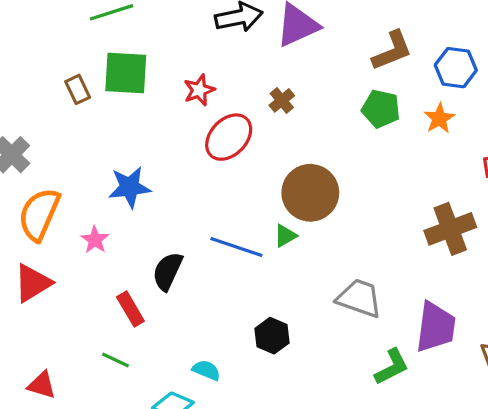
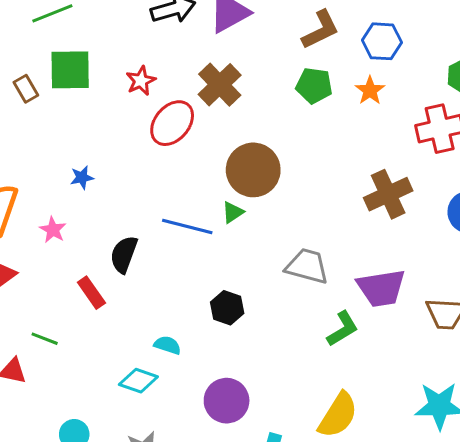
brown cross: (282, 100) -> (220, 85), size x1.8
blue star: (130, 187) -> (82, 177), size x0.6
purple trapezoid: (436, 327) -> (381, 288), turned 78
green line: (116, 360) -> (45, 339), moved

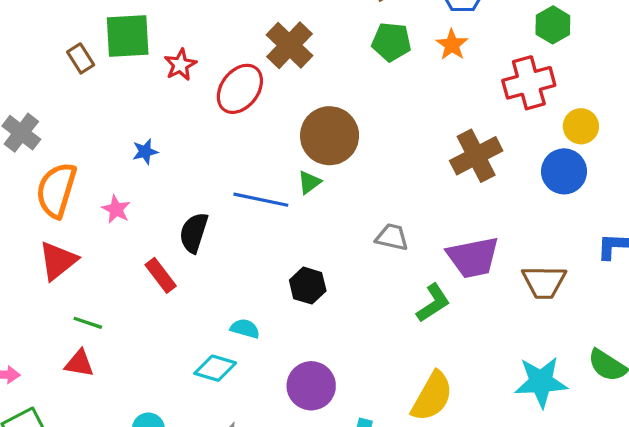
red star: (141, 81) -> (180, 65), moved
gray trapezoid: (307, 266) -> (392, 237), size x0.7
green line: (45, 339) -> (88, 323), moved

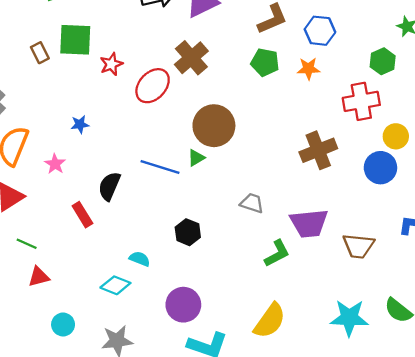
orange star: (452, 45) -> (308, 69), turned 30
red triangle: (79, 363) -> (39, 277), moved, turned -30

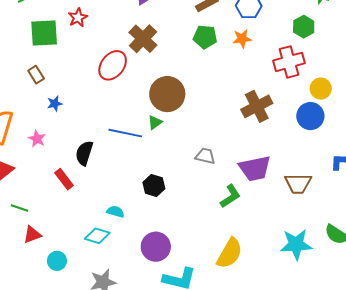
brown rectangle: (40, 53) -> (36, 75), moved
red star: (111, 64) -> (78, 18), moved
cyan circle: (63, 324) -> (57, 261), moved

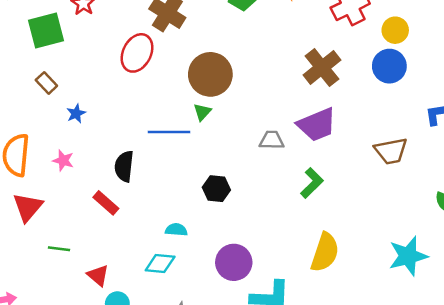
purple trapezoid: (255, 168) -> (317, 125), moved
red triangle: (32, 235) -> (98, 275), moved, turned -48
cyan star: (296, 245) -> (408, 256), moved

